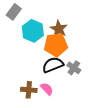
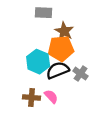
gray rectangle: (14, 12) -> (43, 13), moved, turned 56
cyan hexagon: (33, 31) -> (38, 62), moved

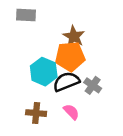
gray rectangle: (43, 13) -> (26, 15), moved
pink semicircle: (51, 96) -> (71, 112), moved

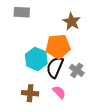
brown star: (74, 36) -> (72, 22), moved
black semicircle: (66, 82) -> (55, 67), turned -45

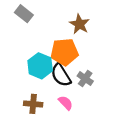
gray rectangle: (22, 12) -> (24, 14), turned 35
black semicircle: (55, 67) -> (61, 75), turned -55

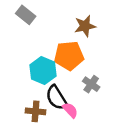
brown star: (79, 24) -> (85, 26), turned 30
black semicircle: (61, 75) -> (57, 98), moved

